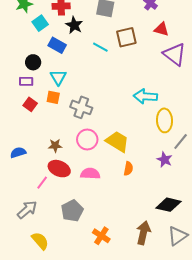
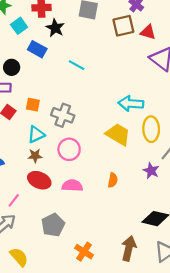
brown square: (126, 37) -> (123, 26), moved
cyan line: (100, 47) -> (77, 65), moved
cyan triangle: (58, 77) -> (36, 134), moved, turned 36
yellow trapezoid: (117, 142) -> (118, 134), moved
pink line: (42, 183) -> (14, 200), moved

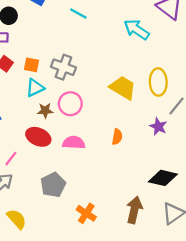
cyan arrow: (131, 104) -> (137, 29), moved, turned 30
orange square: (33, 105) -> (31, 65), moved
brown star: (35, 156) -> (45, 111), moved

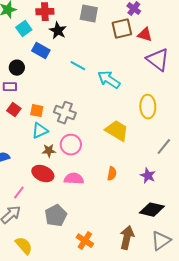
cyan arrow: (137, 29) -> (109, 80), moved
yellow ellipse: (158, 82) -> (148, 107), moved
purple star: (158, 127) -> (148, 176), moved

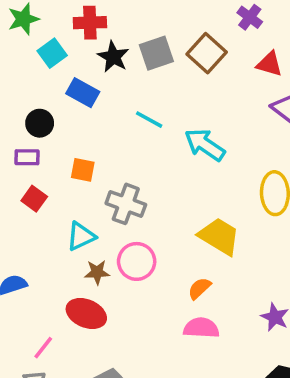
gray square: (89, 14) -> (156, 53), moved, turned -30
brown square: (122, 29) -> (207, 53), moved, turned -35
orange square: (37, 111) -> (83, 170), moved
orange semicircle: (112, 174) -> (199, 288), moved, turned -144
pink semicircle: (74, 179) -> (201, 328), moved

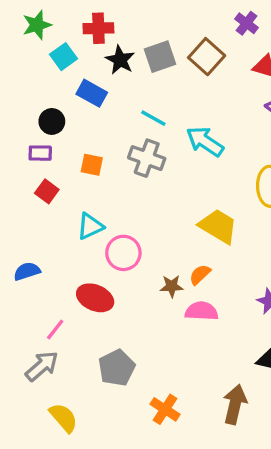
gray cross: (126, 204) -> (147, 158), moved
pink circle: (137, 261) -> (123, 253), moved
brown star: (97, 272) -> (172, 286), moved

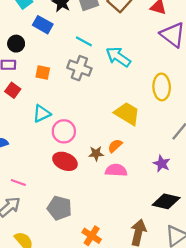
red ellipse: (95, 298) -> (65, 161), moved
pink line: (55, 329) -> (18, 182), turned 72
gray pentagon: (117, 368) -> (59, 208), turned -30

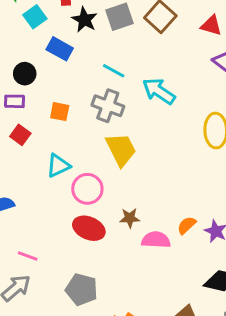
yellow trapezoid: (127, 114) -> (121, 149), moved, turned 32
orange semicircle: (115, 146) -> (187, 225), moved

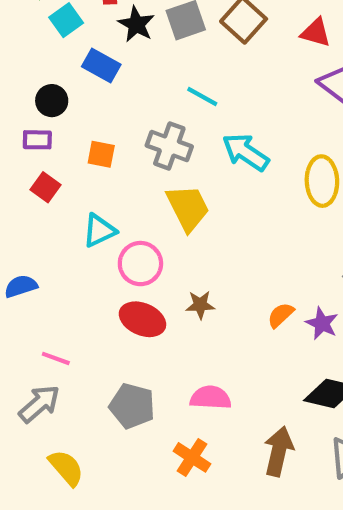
cyan line: (114, 71) -> (202, 96), moved
cyan arrow: (159, 91) -> (246, 152), moved
pink semicircle: (156, 240) -> (211, 398), moved

